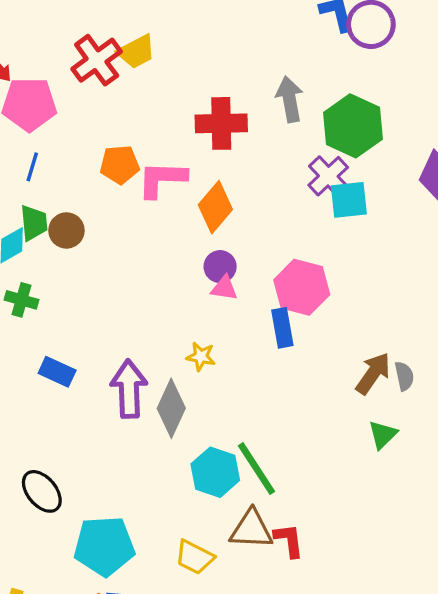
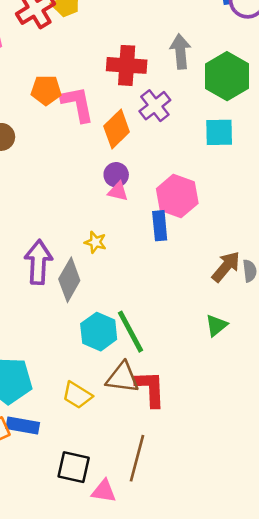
purple cross: (328, 176) -> (155, 106), moved
pink L-shape: (162, 179) -> (78, 104), turned 72
green triangle: (383, 435) -> (216, 325), moved
red L-shape: (289, 540) -> (150, 389), size x1.4

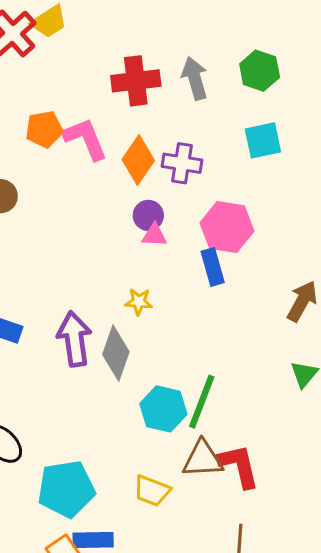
gray arrow: (180, 51) -> (195, 78), moved
green hexagon: (227, 76) -> (260, 71), size x0.7
purple cross: (155, 106) -> (182, 163), moved, turned -32
green line: (130, 332) -> (202, 402), turned 60

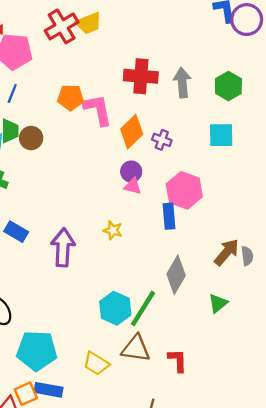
purple cross: (182, 163) -> (162, 140), size x0.7
gray diamond: (116, 353) -> (176, 275), moved
red L-shape: (239, 466) -> (178, 360), moved, size x0.7

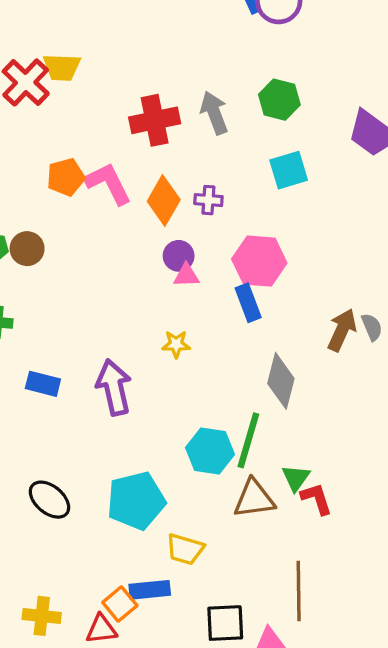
yellow trapezoid: (89, 23) -> (62, 67), turned 40
green triangle: (218, 303) -> (296, 478), moved
cyan pentagon: (37, 351) -> (136, 501), moved
yellow trapezoid: (96, 364) -> (185, 549), moved

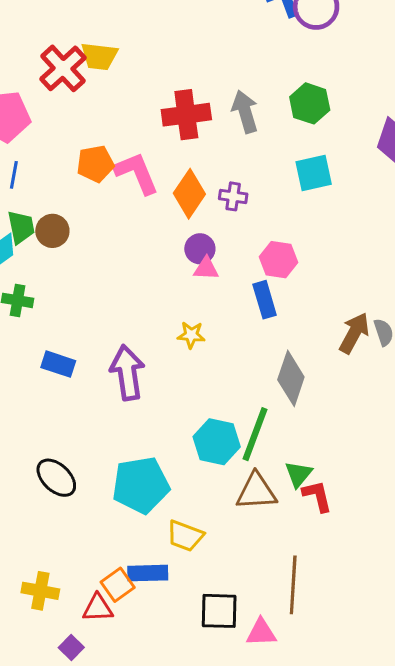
pink hexagon: (259, 261) -> (278, 260), size x0.7

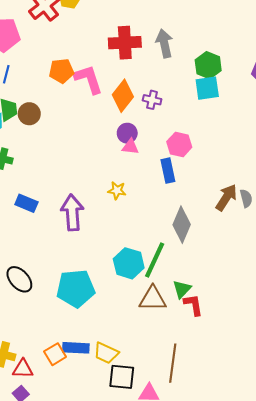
green hexagon: (310, 103) -> (208, 65), moved
yellow trapezoid: (185, 536) -> (106, 353), moved
red triangle: (98, 608) -> (23, 369), moved

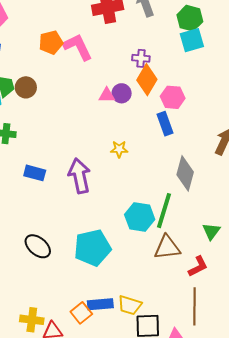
orange diamond: (123, 96) -> (147, 80), moved
pink triangle: (130, 147) -> (107, 95), moved
green triangle: (182, 289) -> (211, 231), moved
red L-shape: (193, 305) -> (198, 266), moved, turned 80

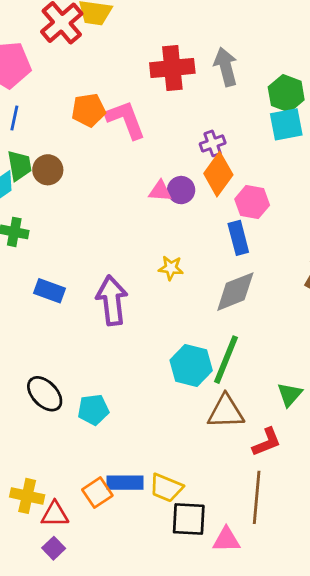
purple cross: (141, 58) -> (213, 143), turned -30
gray diamond: (185, 173) -> (235, 292), moved, turned 48
cyan pentagon: (92, 248) -> (93, 410), moved, size x0.6

